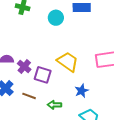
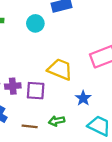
purple cross: (24, 67) -> (13, 86), turned -32
brown line: (29, 96) -> (30, 126), moved

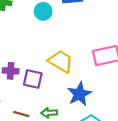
blue star: (83, 98) -> (79, 94), size x1.5

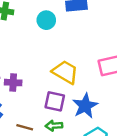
purple square: (33, 79) -> (55, 101), moved

